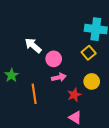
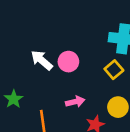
pink circle: (54, 59) -> (68, 62), moved

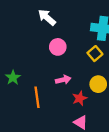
white arrow: (42, 60) -> (47, 17), moved

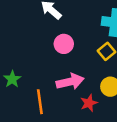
pink arrow: (63, 80) -> (70, 82), size x1.5

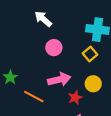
orange line: (40, 102) -> (34, 97), turned -54

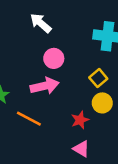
yellow square: (90, 54) -> (98, 78), moved
pink arrow: (59, 79) -> (45, 86), moved

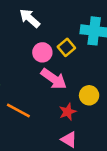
yellow square: (98, 78) -> (66, 47), moved
pink arrow: (45, 86) -> (54, 79), moved, turned 48

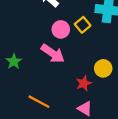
pink arrow: (54, 79) -> (53, 53), moved
orange line: (18, 110) -> (39, 102), moved

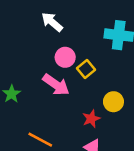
yellow square: (83, 25) -> (86, 69), moved

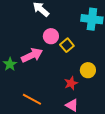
pink arrow: (56, 85) -> (32, 55), moved, turned -60

